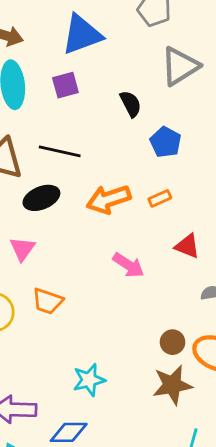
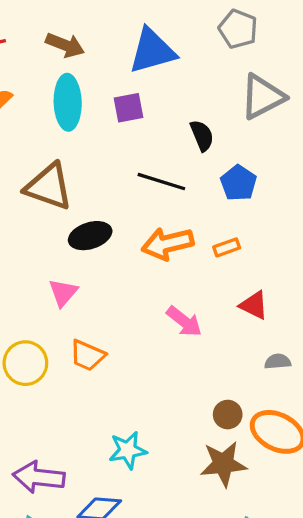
black line: (60, 151) -> (161, 182), moved

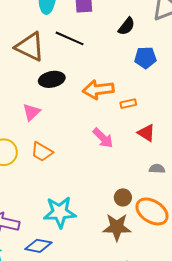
black semicircle: (202, 136) -> (127, 26), turned 54
black line: (161, 182) -> (70, 38), moved
blue pentagon: (238, 183) -> (145, 58), turned 30
orange rectangle: (227, 247) -> (128, 104), moved
cyan star: (128, 450) -> (60, 212), size x1.4

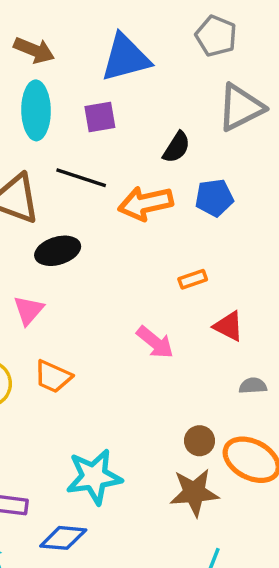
orange arrow: (98, 90) -> (146, 203), moved

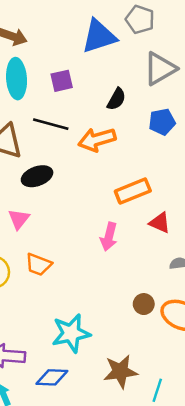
blue triangle: (126, 58) -> (99, 36), moved
blue pentagon: (214, 198) -> (162, 122), moved
orange rectangle: (193, 279) -> (133, 191), size x1.8
pink arrow: (155, 342) -> (109, 237), turned 68
brown star: (194, 493) -> (120, 371), moved

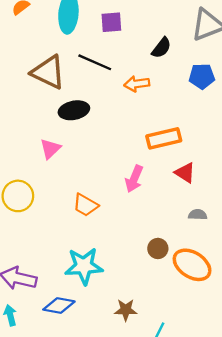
orange arrow: (97, 140) -> (137, 84), size x0.7
orange trapezoid: (39, 265) -> (85, 205), moved
brown star: (120, 371) -> (126, 310), size x0.7

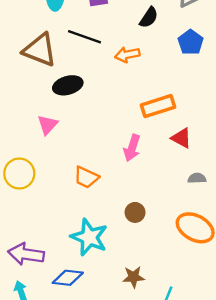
blue pentagon: (202, 76) -> (191, 42), turned -30
brown circle: (158, 248) -> (135, 212), moved
cyan star: (84, 266) -> (89, 237), turned 30

